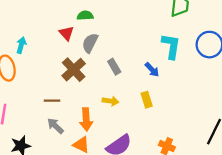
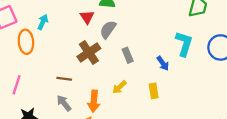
yellow arrow: (111, 101) -> (119, 87), turned 120

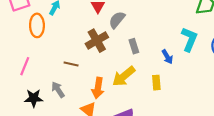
yellow arrow: (119, 87) -> (124, 76), size x1.6
gray arrow: (64, 103) -> (58, 90), moved

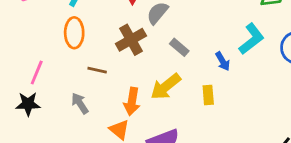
orange ellipse: (37, 25) -> (74, 33), moved
cyan L-shape: (189, 39) -> (252, 39), turned 30
gray rectangle: (134, 46) -> (179, 47), turned -32
black star: (34, 98) -> (28, 104), moved

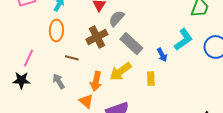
gray rectangle: (179, 47) -> (131, 44), size x1.6

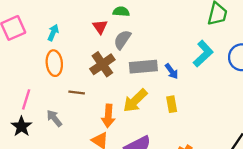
gray rectangle: (131, 44) -> (143, 67), turned -40
blue arrow: (162, 55) -> (172, 71), moved
black star: (21, 80) -> (21, 126), turned -30
gray arrow: (59, 81) -> (54, 118), moved

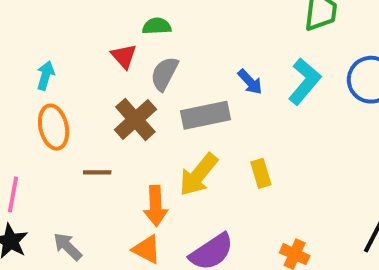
blue arrow: (172, 71) -> (250, 82), moved
gray arrow: (54, 118) -> (68, 247), moved

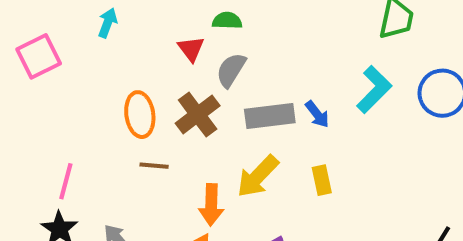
cyan arrow: (45, 76) -> (108, 23), moved
blue arrow: (250, 82) -> (317, 114), moved
orange ellipse: (54, 127) -> (140, 115), moved

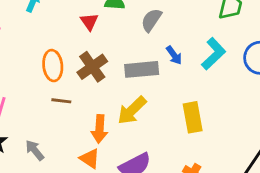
gray semicircle: (231, 70) -> (151, 20), moved
blue arrow: (317, 114) -> (174, 55), moved
yellow rectangle: (322, 180) -> (193, 117), moved, size x1.5

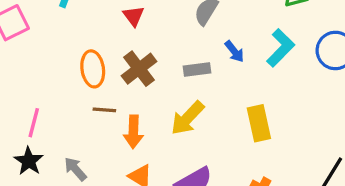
gray rectangle: (142, 69) -> (197, 70), size x0.7
orange arrow: (100, 129) -> (133, 132), moved

